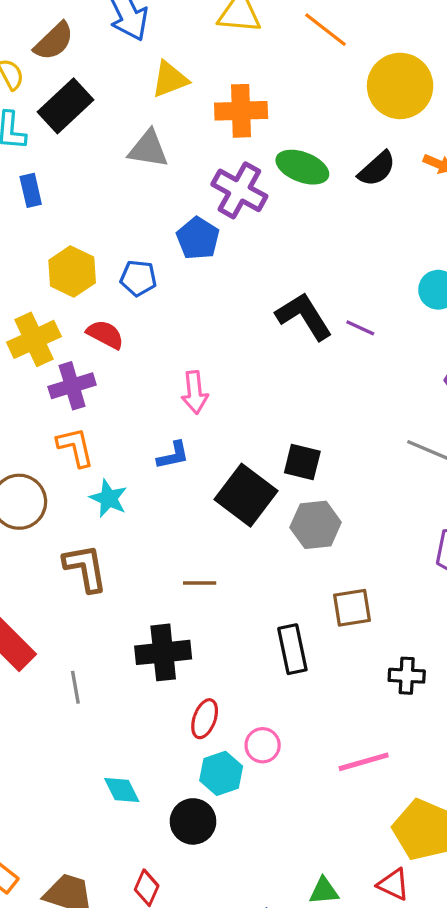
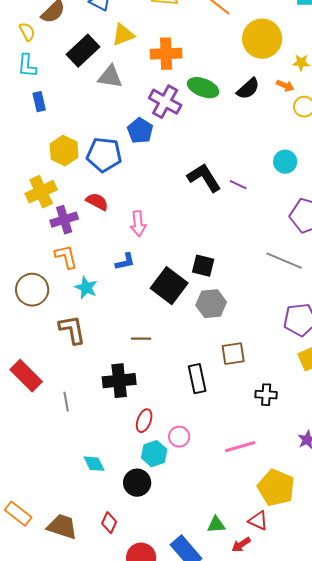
black rectangle: (65, 106) -> (83, 51), moved
blue pentagon: (138, 278) -> (104, 155), size x1.6
red semicircle: (105, 334) -> (97, 202), moved

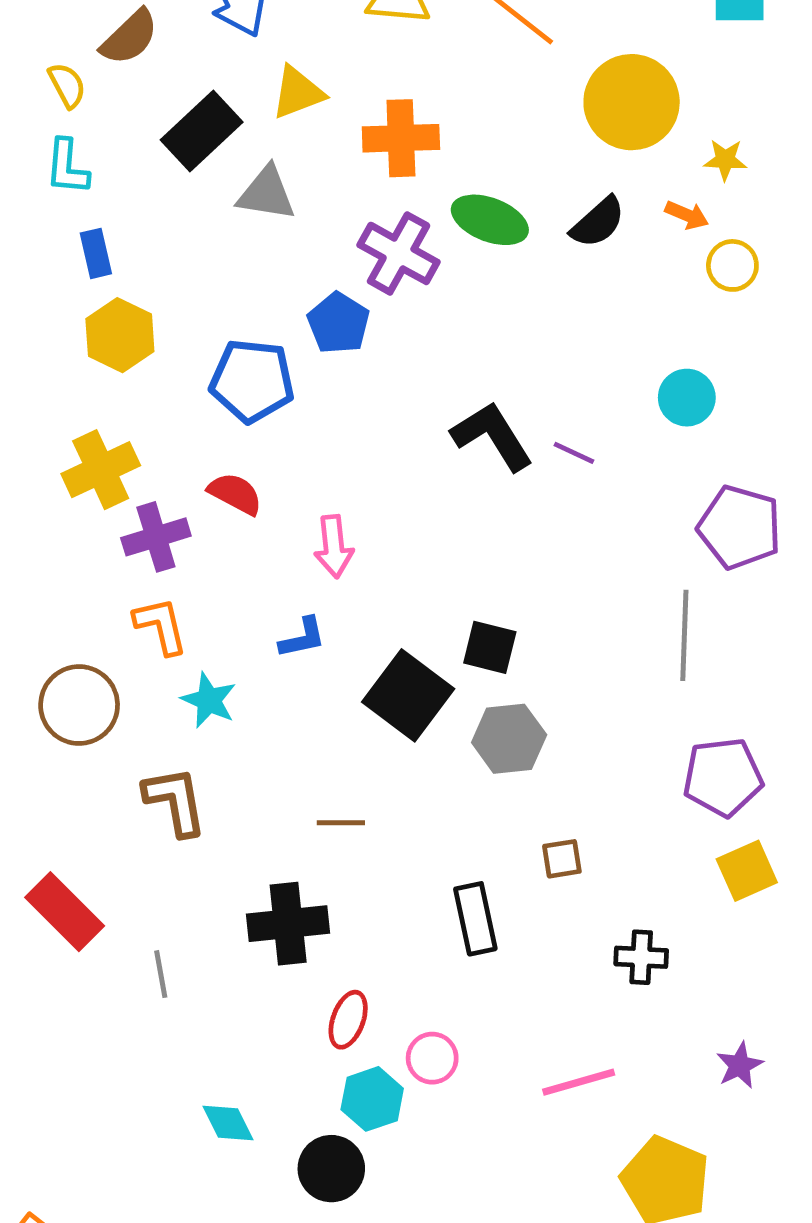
yellow hexagon: (64, 151) -> (120, 335), moved
gray line: (284, 261) -> (684, 635), turned 69
brown square: (233, 354) -> (562, 859), size x0.7

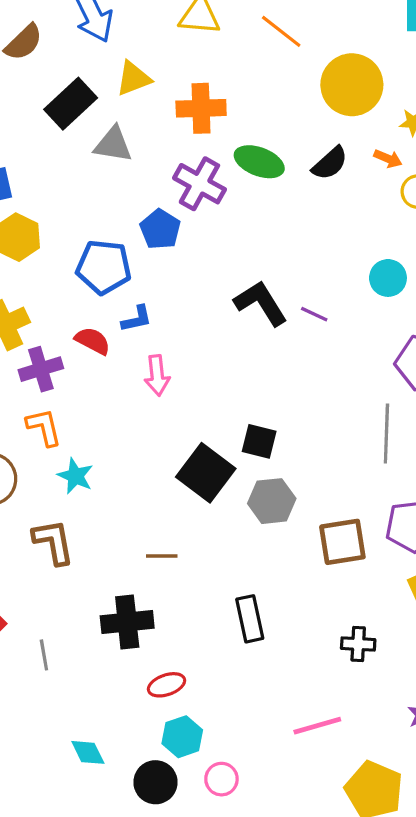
blue L-shape: (302, 638) -> (137, 319), moved
brown square: (562, 859) -> (342, 542), moved, size x1.8
red ellipse: (348, 1020) -> (166, 685), turned 51
pink circle: (432, 1058) -> (221, 779), moved

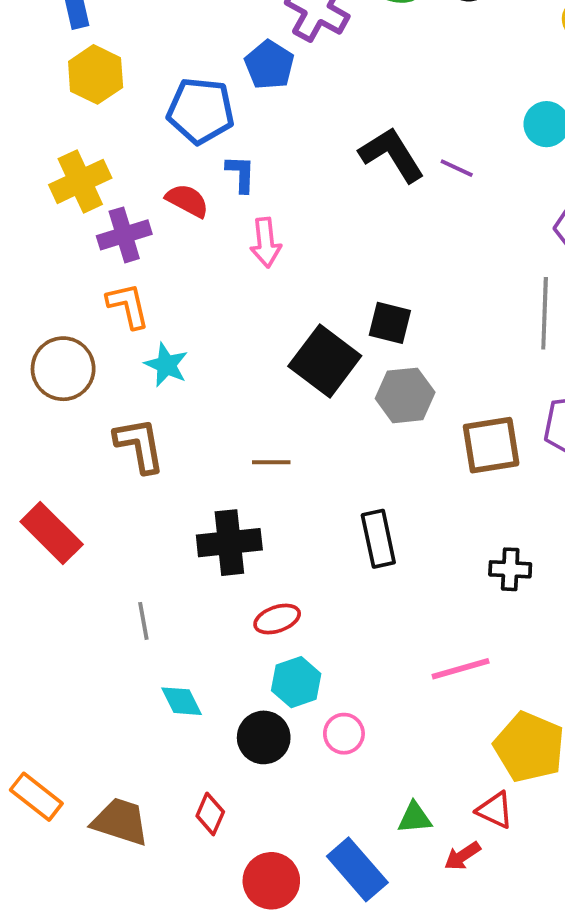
blue L-shape: (137, 319) -> (241, 174), turned -76
gray line: (44, 655) -> (143, 621), moved

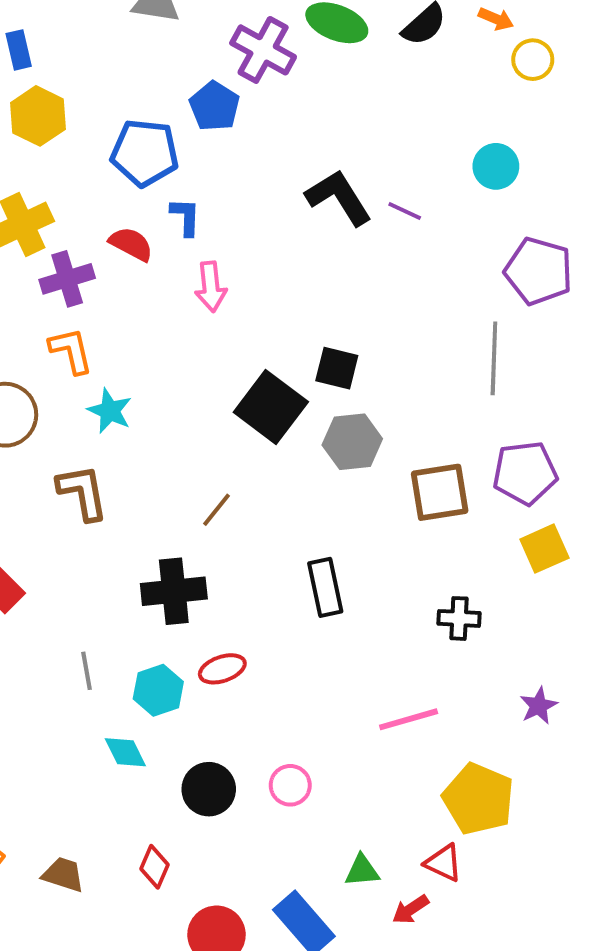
brown line: (271, 462) -> (217, 510), turned -51
cyan hexagon: (296, 682) -> (158, 690), moved
brown trapezoid: (120, 822) -> (63, 875), size x0.7

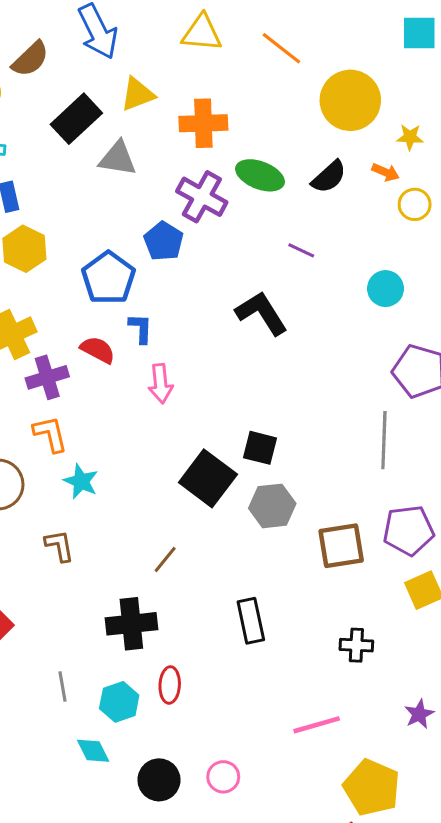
blue pentagon: (145, 153) -> (108, 278), turned 30
purple line: (405, 211) -> (301, 250), moved
brown L-shape: (83, 492) -> (60, 546), size x0.7
red ellipse: (222, 669) -> (170, 685), turned -68

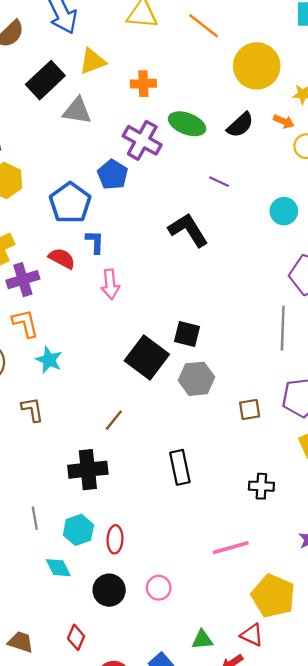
orange cross: (203, 123) -> (143, 84), size x0.7
brown square: (341, 546) -> (250, 409), size x0.6
red ellipse: (170, 685) -> (115, 539), moved

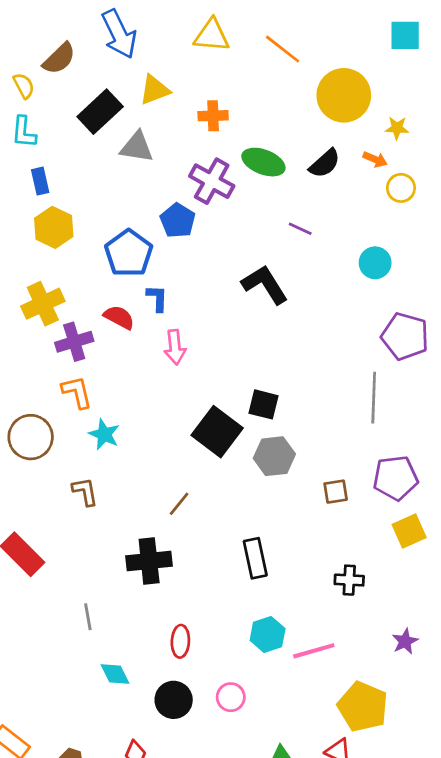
cyan hexagon: (78, 530) -> (268, 635), moved

